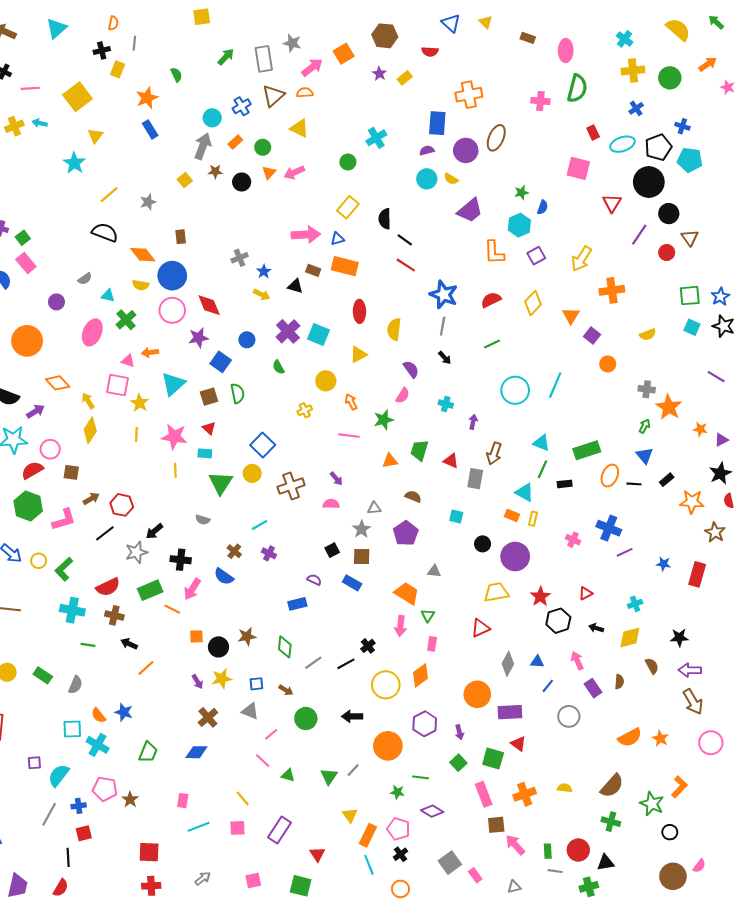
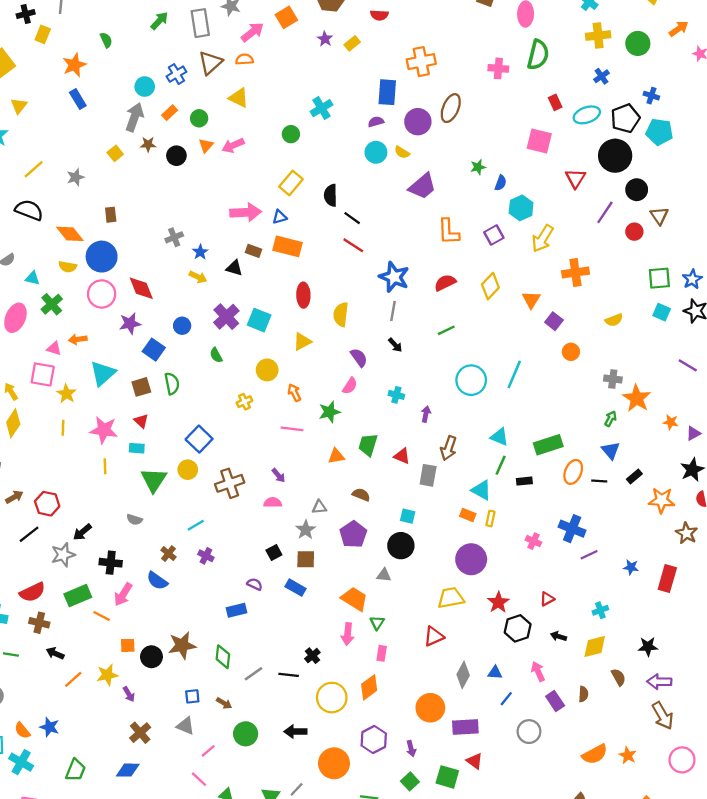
cyan hexagon: (519, 225) -> (521, 208), moved
black circle: (483, 544) -> (401, 546), moved, size x1.5
brown star: (247, 636) -> (182, 645), size x1.4
black line: (346, 664) -> (289, 675), turned 36
yellow star: (222, 679) -> (107, 675), moved

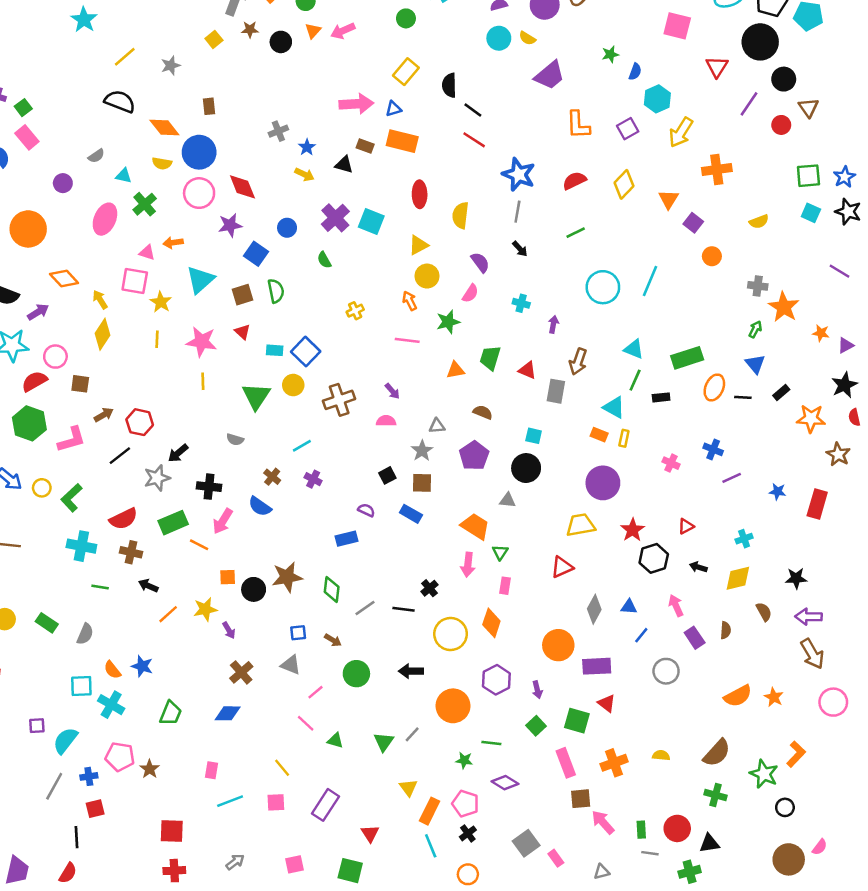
yellow circle: (267, 370) -> (427, 276), moved
cyan rectangle: (137, 448) -> (275, 350), moved
blue cross: (572, 529) -> (713, 449), size x0.7
orange diamond: (369, 687) -> (491, 623), turned -35

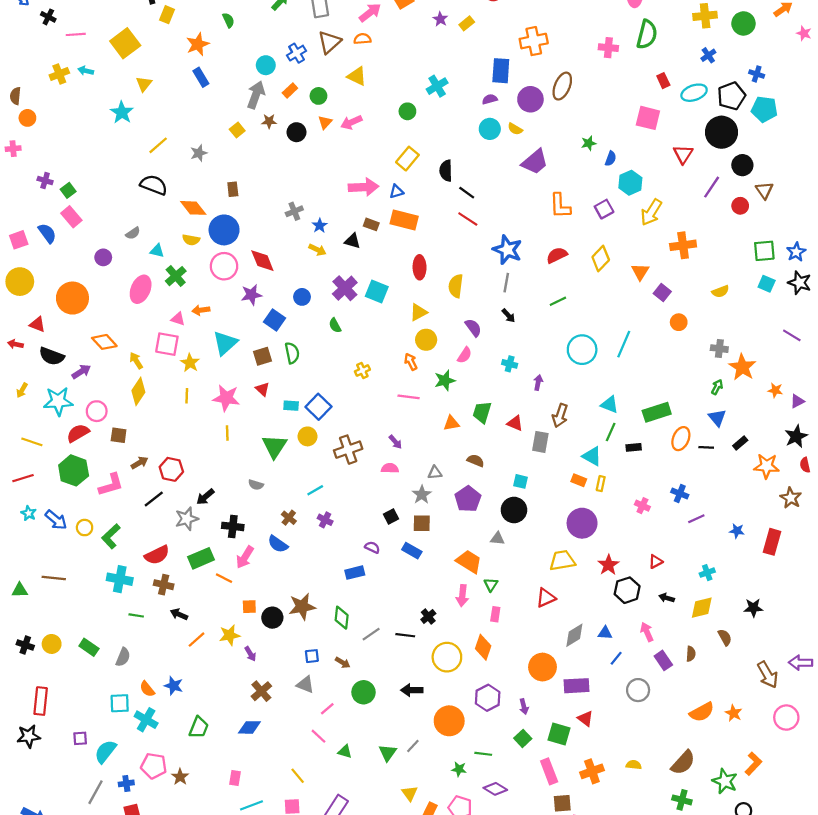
gray diamond: (594, 609) -> (574, 635), turned 30
purple arrow: (808, 617) -> (801, 663), moved

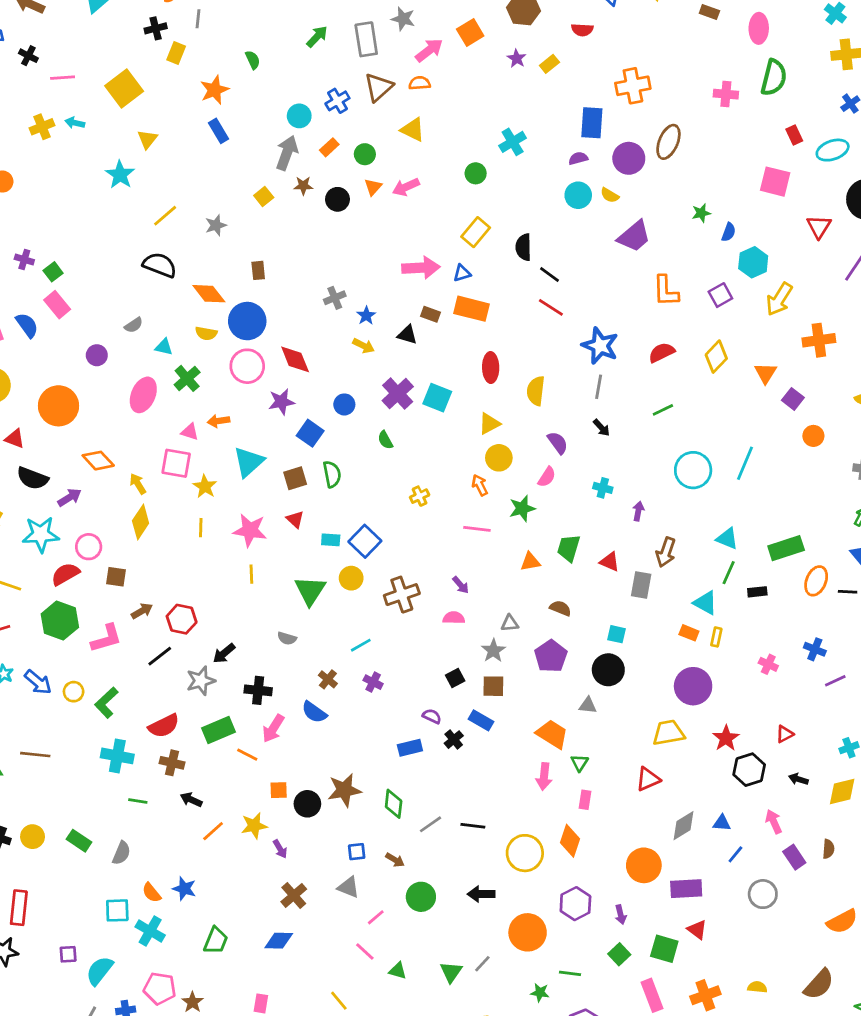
black cross: (428, 616) -> (454, 740), moved

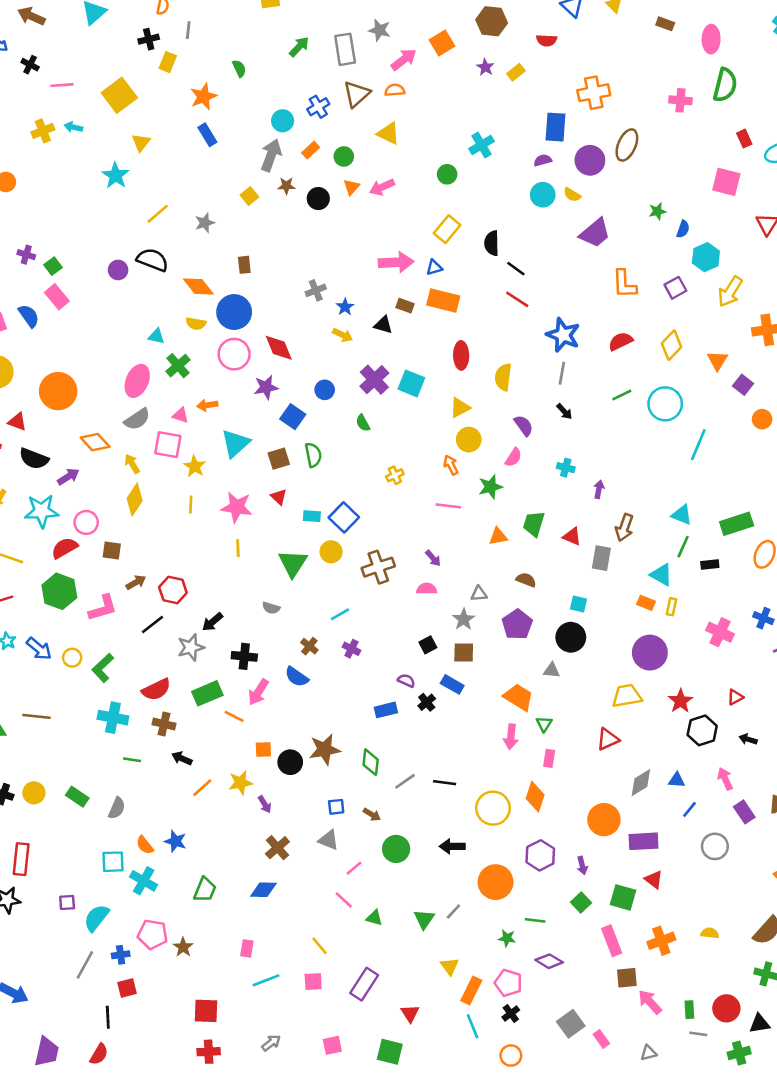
gray semicircle: (134, 325) -> (137, 419), moved, size x1.5
purple circle: (97, 355) -> (118, 270), moved
cyan circle: (693, 470) -> (665, 404), moved
pink cross: (768, 664) -> (720, 632), size x1.5

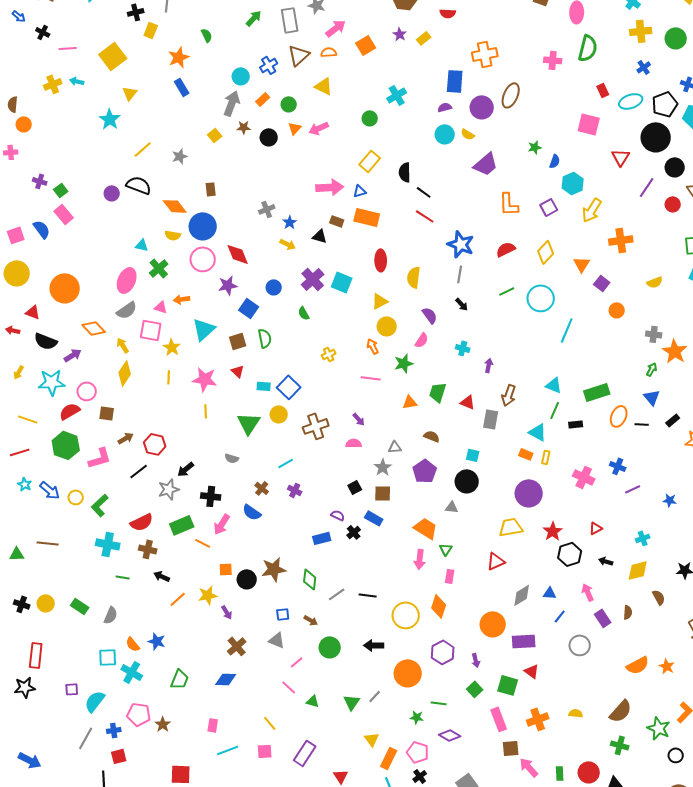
orange square: (442, 43) -> (366, 45), moved

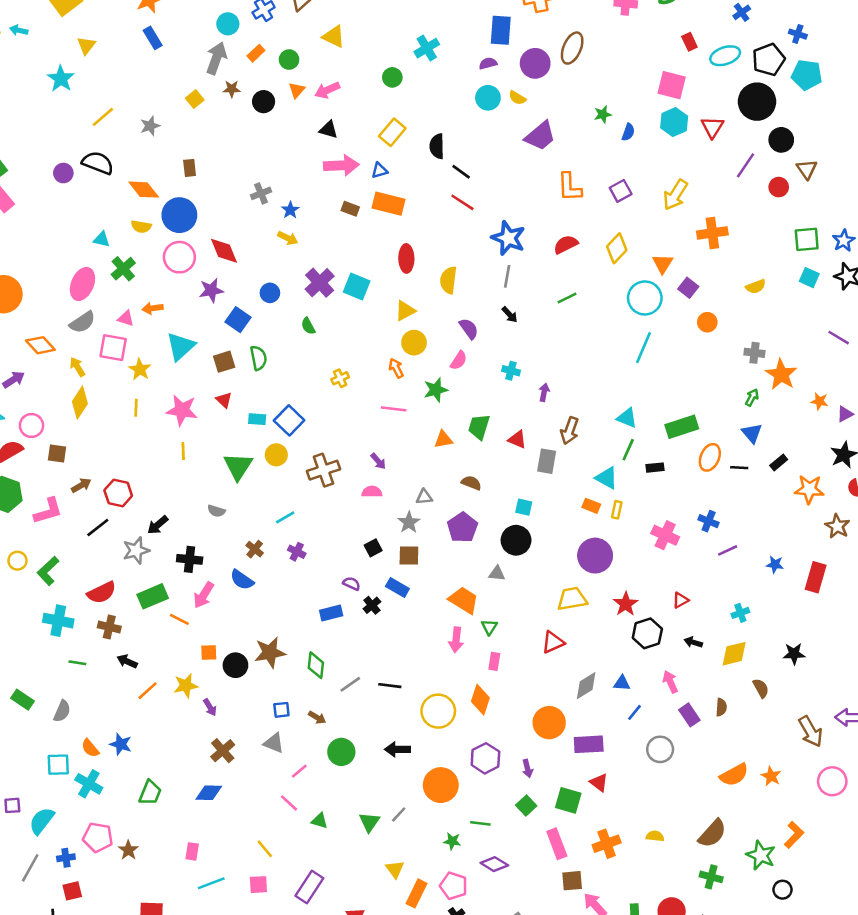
cyan hexagon: (573, 183) -> (674, 122), moved
black triangle: (320, 236) -> (329, 130), moved
cyan circle: (541, 298) -> (645, 298), moved

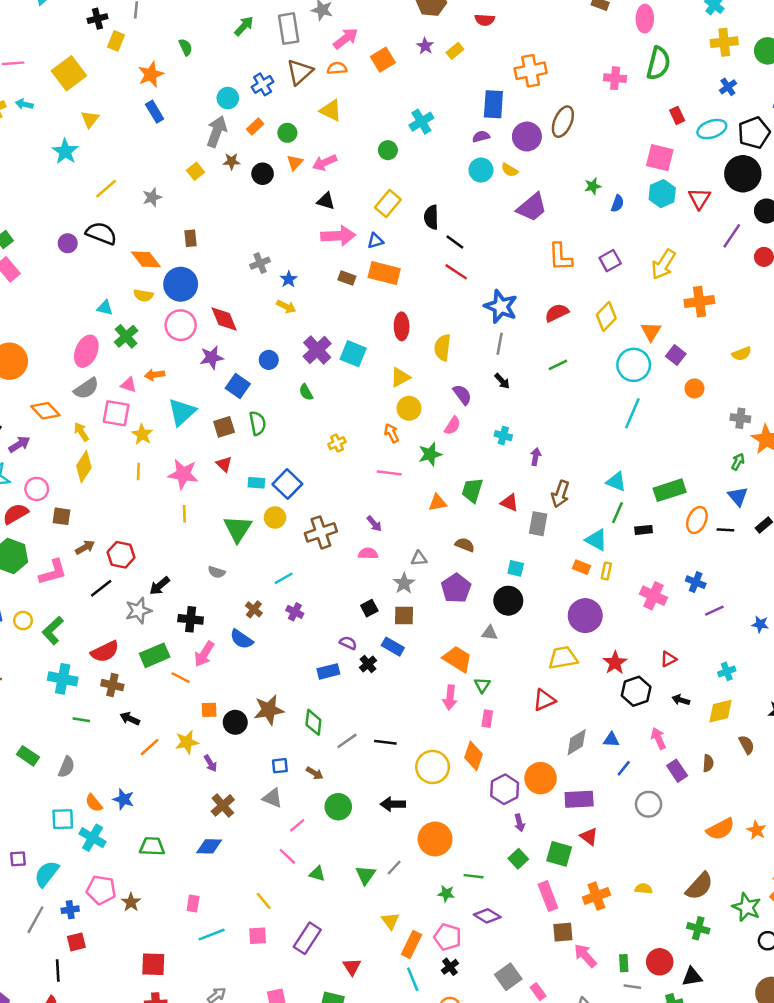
purple hexagon: (485, 758) -> (505, 789), moved
green trapezoid: (150, 793) -> (152, 846), turned -110

